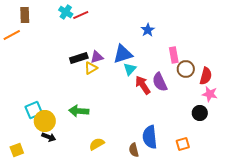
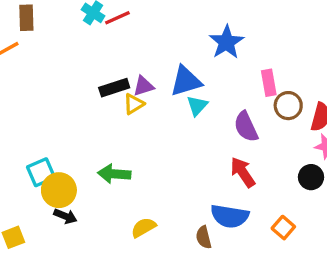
blue star: (148, 30) -> (226, 42), size x1.5
red arrow: (143, 85) -> (243, 172), moved
blue semicircle: (150, 137) -> (230, 216), turned -75
orange square: (183, 144) -> (283, 228), turned -32

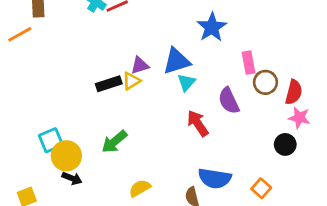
black rectangle: (114, 88) -> (109, 84), moved
red arrow: (243, 172) -> (198, 123), moved
green arrow: (114, 174) -> (114, 142), turned -44

